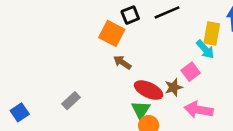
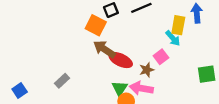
brown arrow: (122, 62) -> (104, 49), size x1.5
red ellipse: (149, 90) -> (121, 60), moved
pink arrow: (199, 110) -> (141, 88), moved

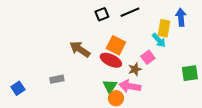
orange square: (96, 25) -> (116, 45), moved
brown arrow: (104, 49) -> (80, 49), moved
gray rectangle: (62, 81) -> (57, 79), turned 32

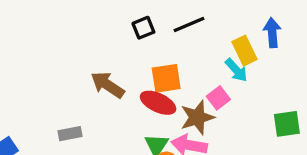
yellow rectangle: (164, 28) -> (244, 51), turned -36
orange square: (116, 45) -> (166, 78), turned -36
brown star: (135, 69) -> (197, 117), size x1.5

